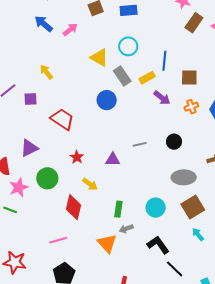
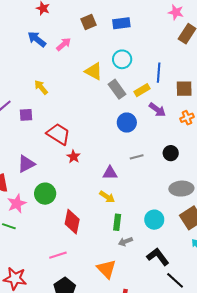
blue circle: (107, 100) -> (127, 123), moved
red star: (77, 157) -> (74, 157), moved
yellow arrow: (90, 184) -> (107, 197), moved
orange triangle: (107, 243) -> (106, 269), moved

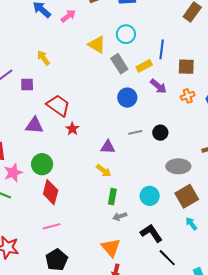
black circle: (171, 153) -> (160, 133), moved
purple triangle: (26, 164) -> (34, 125), moved, turned 30
red diamond: (72, 222) -> (51, 192), moved
orange triangle: (106, 269) -> (111, 248), moved

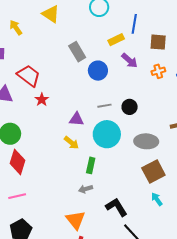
yellow triangle: (97, 45) -> (51, 14), moved
gray rectangle: (119, 64) -> (77, 52), moved
cyan circle: (150, 196) -> (107, 134), moved, size x1.4
green rectangle: (112, 197) -> (91, 165), moved

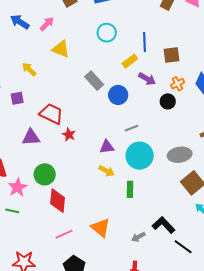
black circle: (130, 107) -> (168, 101), moved
gray arrow: (86, 189) -> (138, 237), moved
orange triangle: (76, 220) -> (101, 228), moved

